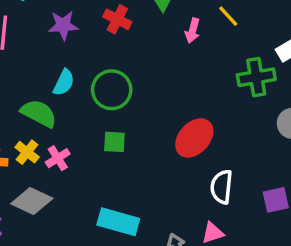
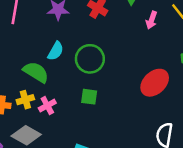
red ellipse: (194, 138) -> (155, 83), moved
yellow cross: (27, 152) -> (25, 100), turned 30

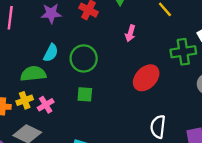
pink arrow: (152, 20) -> (130, 33), moved
green semicircle: (36, 72) -> (33, 74), turned -35

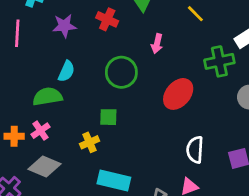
green circle: (84, 58) -> (121, 72), moved
yellow cross: (25, 100) -> (89, 142), moved
pink cross: (46, 105) -> (41, 131), moved

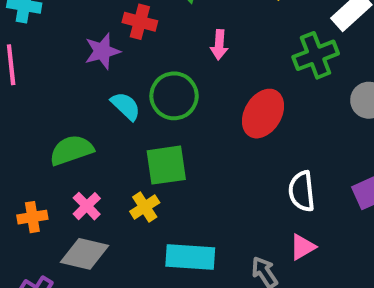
purple star: (64, 26) -> (102, 51), moved
cyan semicircle: (66, 71) -> (126, 106), moved, turned -60
green square: (108, 117) -> (166, 165), size x1.5
pink cross: (41, 131) -> (87, 206), moved

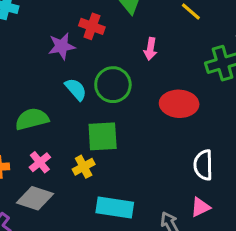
red ellipse: (263, 114) -> (179, 104), turned 57

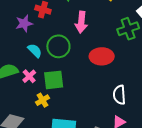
pink arrow: (150, 49) -> (81, 22), size x1.5
pink cross: (40, 162) -> (29, 76), moved

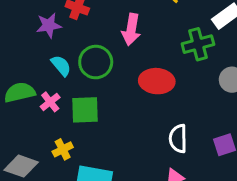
yellow cross: (42, 100) -> (63, 149), moved

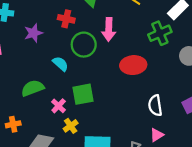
purple star: (49, 25) -> (33, 33), moved
green circle: (96, 62) -> (84, 45), moved
pink cross: (50, 102) -> (59, 106), moved

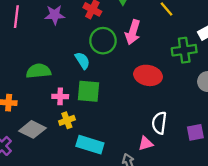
cyan semicircle: (60, 64) -> (82, 61), moved
pink cross: (59, 106) -> (60, 96), turned 32
pink triangle: (157, 135) -> (146, 143), moved

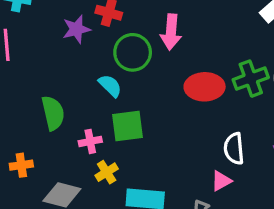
purple star: (55, 15) -> (76, 29), moved
green cross: (184, 50) -> (251, 79), moved
green semicircle: (38, 71) -> (53, 113), turned 95

